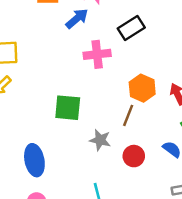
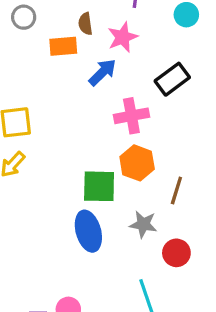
orange hexagon: (142, 88) -> (137, 163), moved
red circle: (134, 156) -> (176, 253), moved
blue ellipse: (34, 160) -> (88, 231), moved

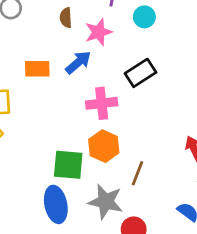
cyan circle: (186, 15) -> (144, 17), moved
orange rectangle: (63, 46) -> (37, 69), moved
gray star: (143, 224) -> (106, 202), size x1.4

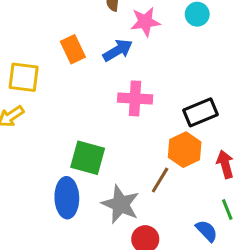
orange rectangle: (37, 69) -> (73, 49), turned 55
black rectangle: (141, 73) -> (201, 112), moved
orange hexagon: (104, 146) -> (185, 150), moved

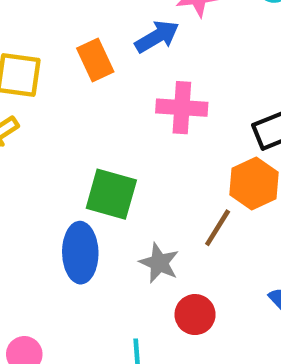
orange rectangle: (73, 49) -> (95, 60), moved
gray star: (121, 204) -> (159, 263), size x0.7

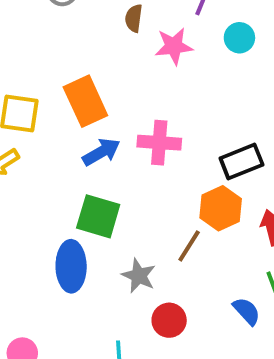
blue arrow: (157, 37) -> (101, 152), moved
orange rectangle: (95, 60) -> (85, 101), size x1.4

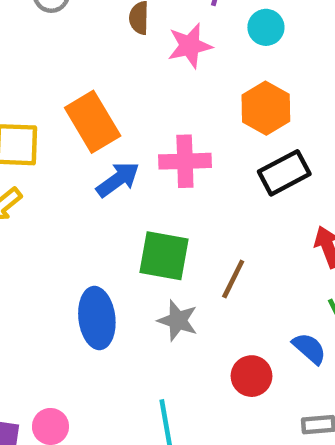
orange hexagon: (221, 208) -> (266, 108), moved
green square: (98, 216) -> (164, 256), moved
red circle: (169, 320) -> (252, 376), moved

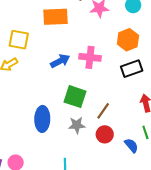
orange rectangle: (93, 122) -> (56, 17), moved, turned -70
gray star: (178, 320) -> (77, 125), turned -30
red circle: (252, 376) -> (105, 134), moved

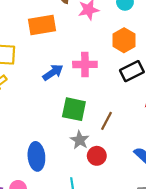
blue ellipse: (42, 119) -> (36, 156), moved
gray star: (77, 125) -> (80, 140), turned -30
red circle: (105, 134) -> (97, 156), moved

